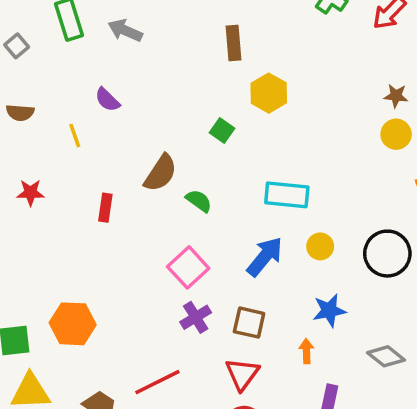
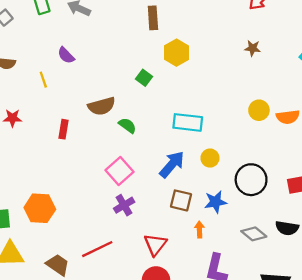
brown star: (396, 96) -> (253, 48), moved
yellow circle: (396, 134) -> (259, 110), moved
brown semicircle: (161, 173) -> (102, 106), turned 40
black circle: (387, 254) -> (251, 180), moved
brown square: (249, 323) -> (181, 200), moved

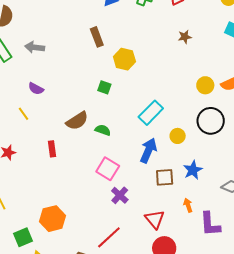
cyan rectangle: (188, 122) -> (151, 113), turned -35
black circle: (251, 180) -> (211, 121), moved
orange arrow: (199, 229) -> (188, 205), moved

